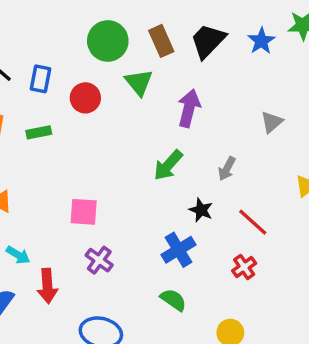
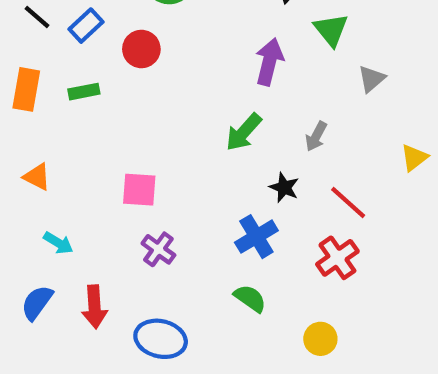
blue rectangle: (40, 79) -> (86, 26), turned 36
green triangle: (139, 82) -> (331, 30), moved
red cross: (244, 267) -> (337, 258), size x1.4
red arrow: (47, 286) -> (95, 307), moved

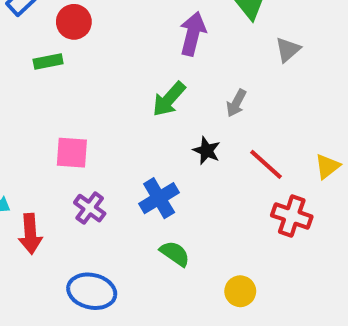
green rectangle: (84, 92) -> (48, 61), moved
yellow triangle: (414, 158) -> (327, 166), moved
blue cross: (256, 237) -> (159, 198), moved
red cross: (337, 258) -> (292, 216), moved, turned -36
red arrow: (95, 307) -> (30, 234), moved

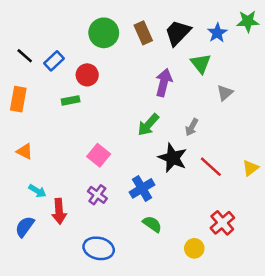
black star: (207, 151) -> (173, 158), size x1.6
pink square: (72, 153) -> (99, 155), moved, turned 35
red cross: (292, 216) -> (222, 223), moved, turned 30

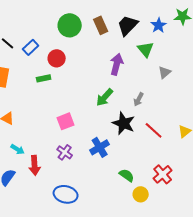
pink square: (99, 155) -> (66, 121), turned 30
green semicircle: (152, 224) -> (127, 175), moved

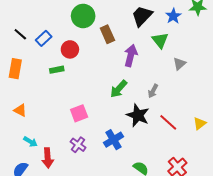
brown rectangle: (101, 25) -> (107, 34), moved

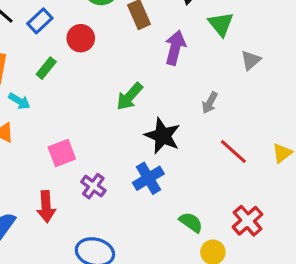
green rectangle: (57, 70) -> (46, 68), moved, turned -40
green arrow: (119, 89) -> (130, 96), moved
pink square: (79, 113) -> (62, 153), moved
black star: (138, 115) -> (163, 136), moved
cyan arrow: (30, 142) -> (19, 101), moved

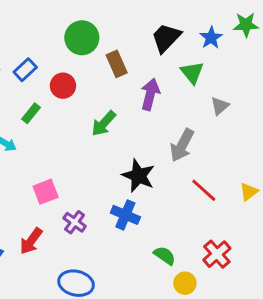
green arrow: (130, 96) -> (104, 123), moved
gray arrow: (210, 103) -> (182, 145), size x1.6
blue cross: (148, 178) -> (125, 215), turned -36
red arrow: (46, 207) -> (31, 241), turned 40

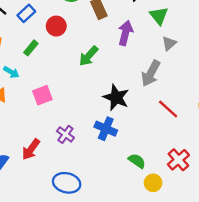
gray triangle: (220, 106) -> (169, 43), moved
pink square: (46, 192) -> (42, 95), moved

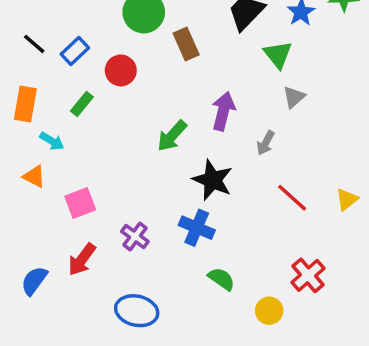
purple arrow: (125, 33) -> (223, 111), moved
green arrow: (89, 56) -> (172, 136), moved
gray arrow: (151, 73) -> (266, 143), size x0.6
pink square: (42, 95) -> (80, 203), moved
green semicircle: (137, 161) -> (221, 279), moved

